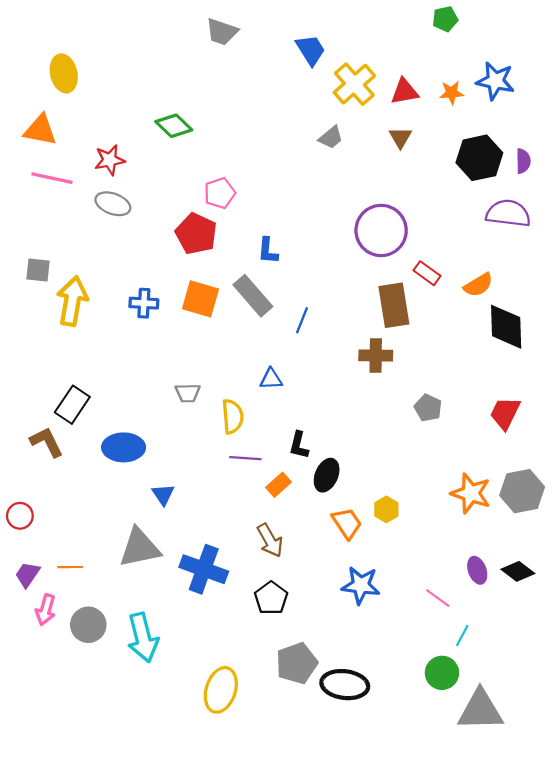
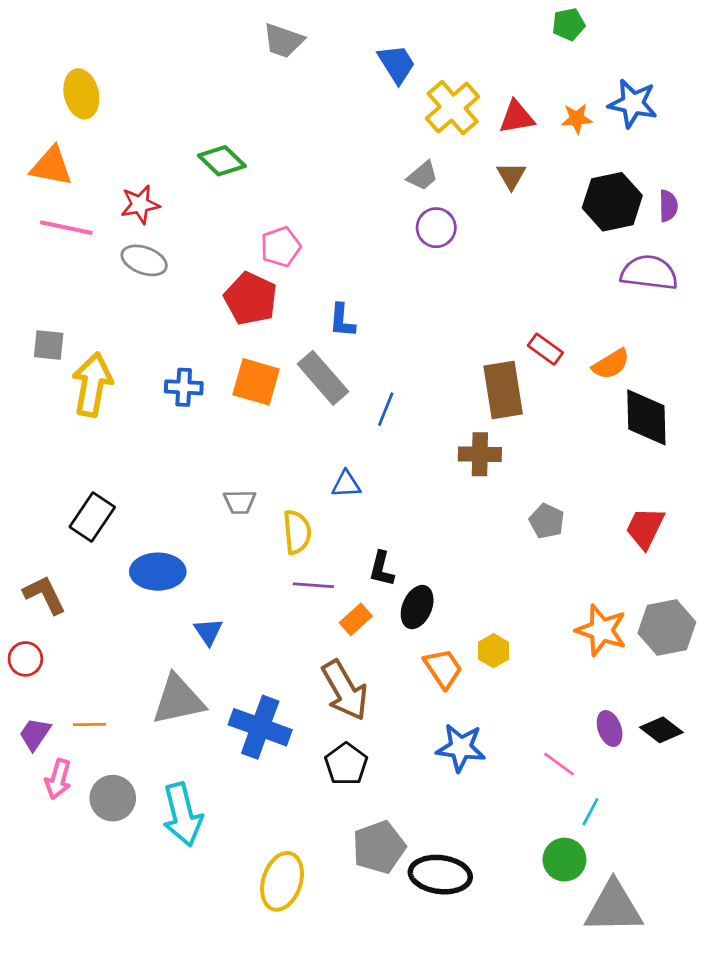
purple circle: (381, 230) -> (436, 228), moved, size x0.6
brown L-shape: (47, 442) -> (45, 595), moved
brown arrow: (270, 540) -> (345, 690), size x1.4

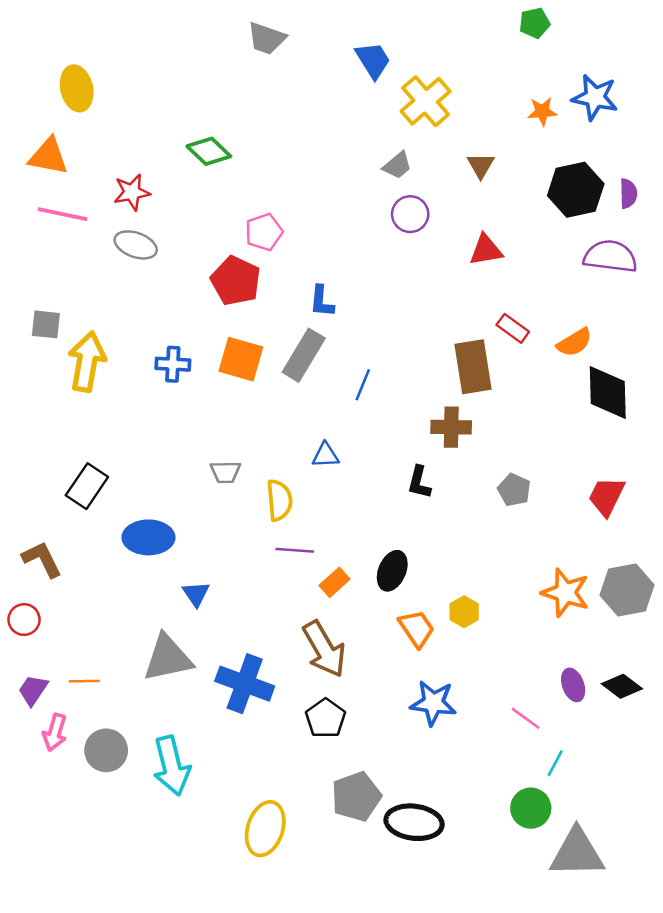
red triangle: (517, 117) -> (486, 250), moved
gray rectangle: (323, 378) -> (304, 355), turned 72
black L-shape: (382, 569) -> (419, 482), moved

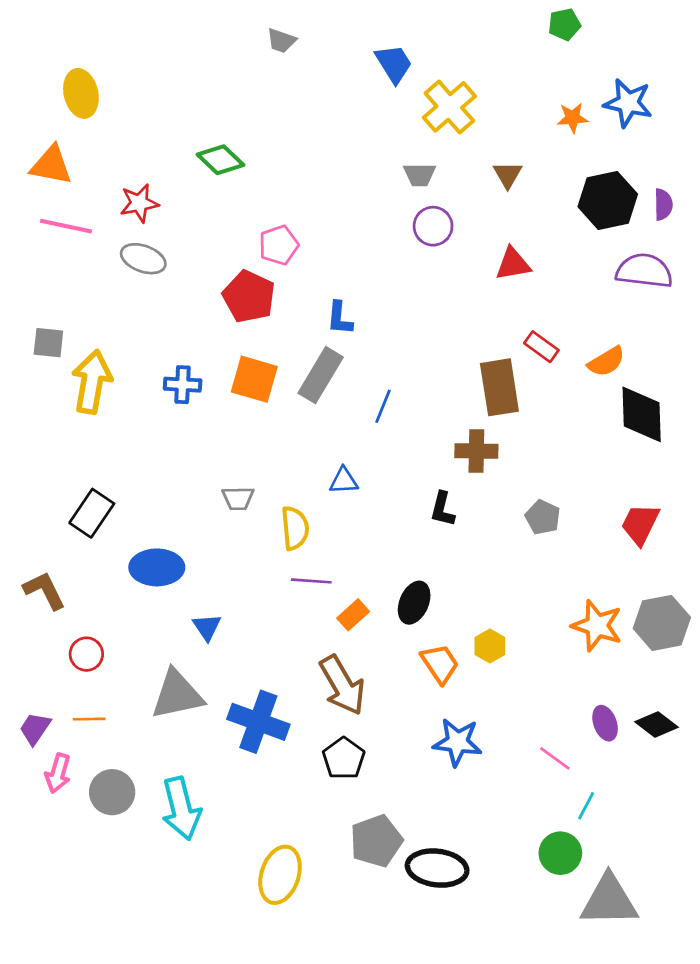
gray trapezoid: (266, 38) -> (281, 41), size x0.7
gray trapezoid: (397, 165) -> (420, 175), turned 40
red circle: (24, 620) -> (86, 654), moved

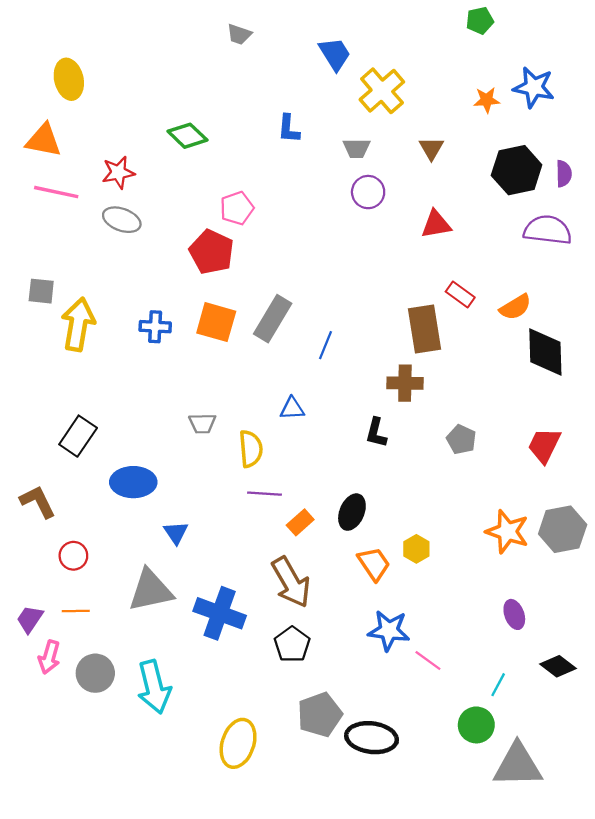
blue L-shape: (340, 318) -> (289, 129), moved
black diamond: (656, 724) -> (558, 666), moved
pink line: (555, 758) -> (428, 660), moved

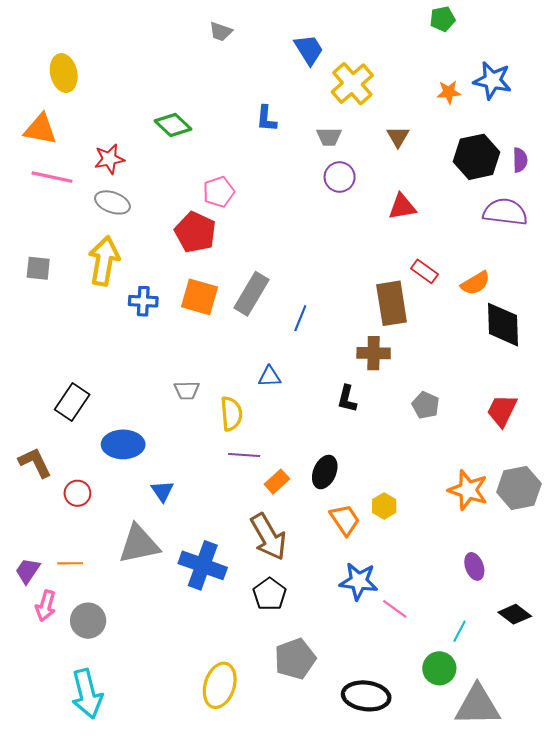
yellow arrow: (78, 324) -> (104, 261), moved
red circle: (73, 556) -> (77, 493), moved
cyan arrow: (154, 687) -> (87, 694), moved
black ellipse: (372, 738) -> (366, 696), moved

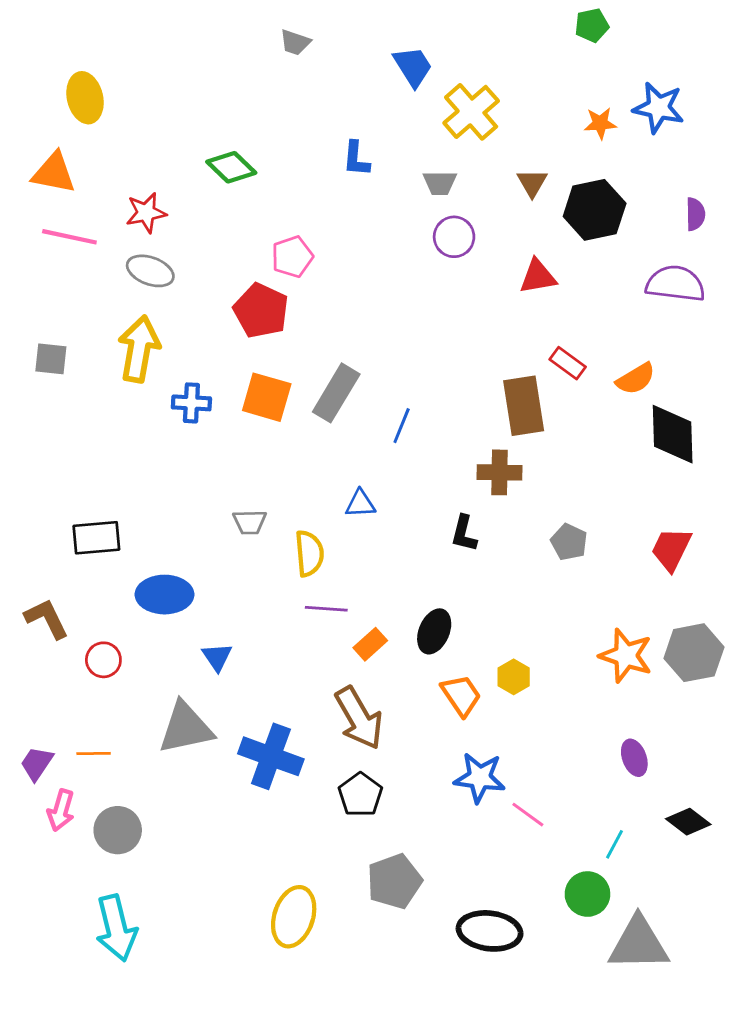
black hexagon: (476, 157) -> (595, 210), moved
black rectangle: (72, 402) -> (96, 538), turned 51

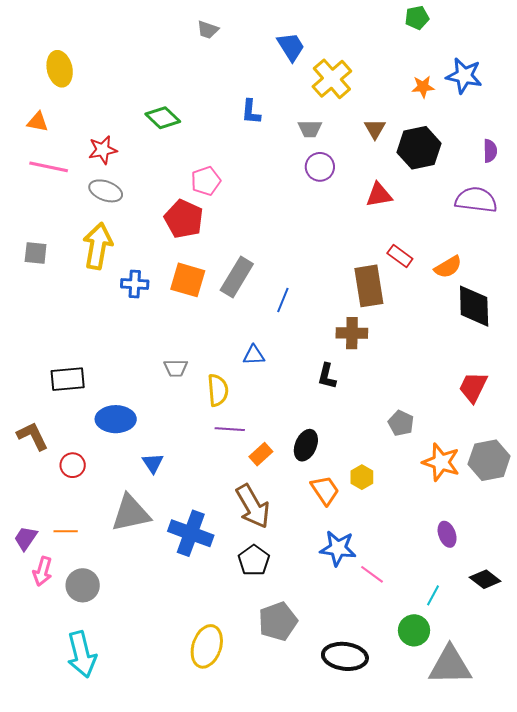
orange triangle: (54, 173) -> (38, 122), size x0.7
gray pentagon: (569, 542) -> (401, 423), moved

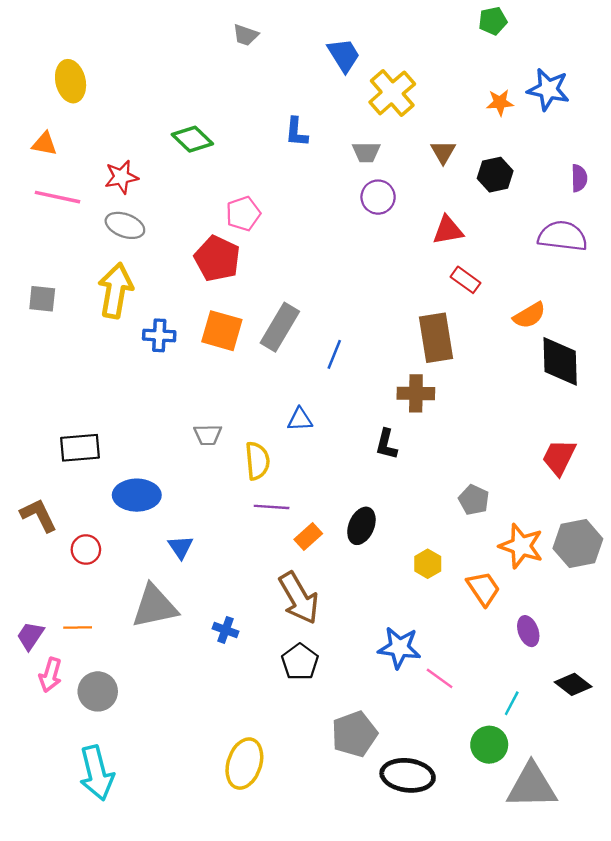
black hexagon: (419, 148) -> (495, 175), size x0.7
red rectangle: (400, 256) -> (466, 280), moved
orange trapezoid: (325, 490) -> (483, 589), moved
blue cross: (191, 533) -> (225, 630), size x0.5
gray pentagon: (278, 621) -> (354, 734), moved

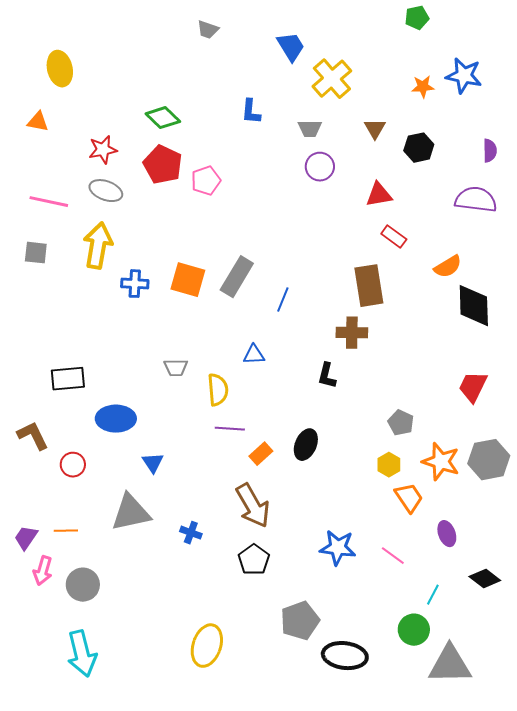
pink line: (58, 197) -> (49, 202), moved
red pentagon: (217, 259) -> (163, 165), moved
yellow hexagon: (428, 564) -> (389, 465), moved
pink line: (440, 678) -> (393, 556), moved

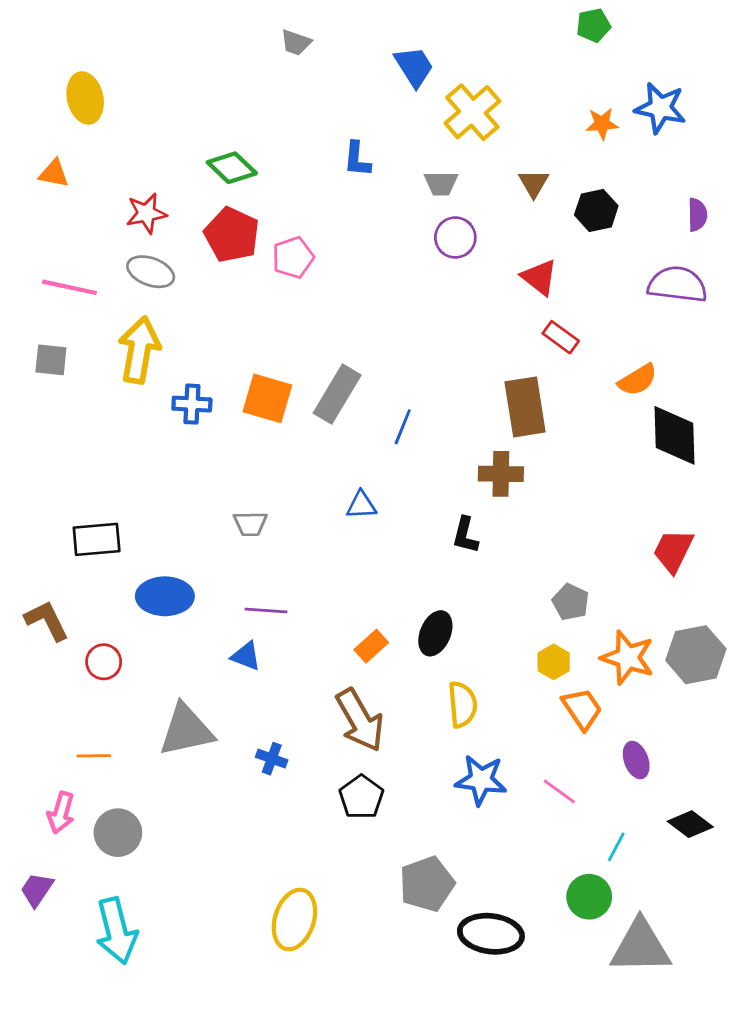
red triangle: (379, 195) -> (539, 277), turned 48
yellow semicircle: (218, 390) -> (462, 705), moved
purple line: (230, 429) -> (266, 611), moved
blue triangle: (153, 463) -> (246, 656), moved, turned -35
purple trapezoid: (26, 538) -> (37, 890), moved

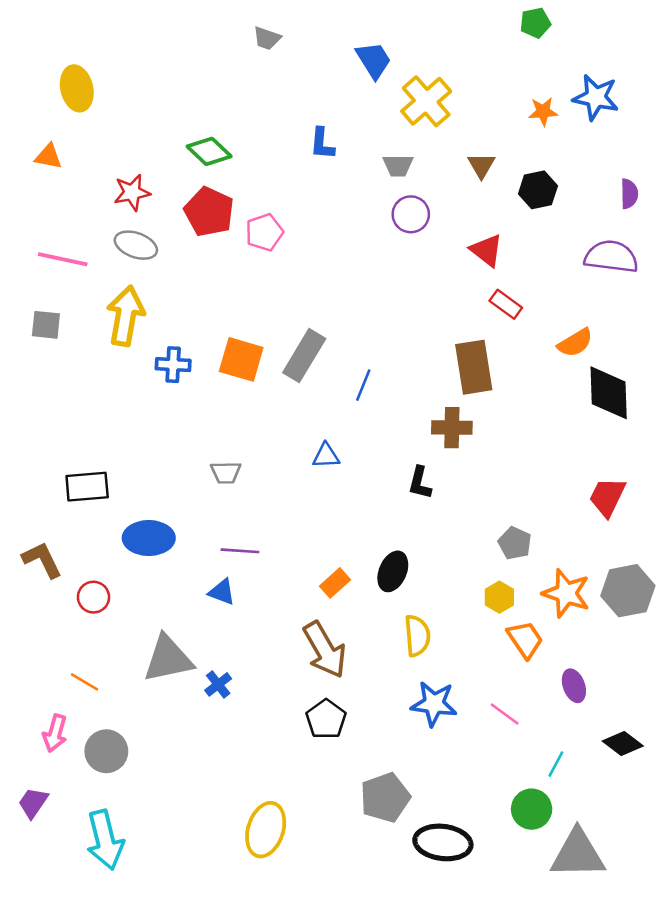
orange line: (94, 756) -> (84, 682), turned 32
blue cross: (272, 759) -> (218, 684), moved, turned 32

